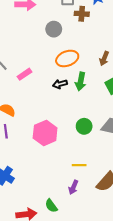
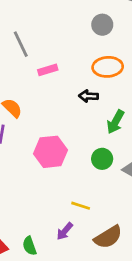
green arrow: (81, 82) -> (115, 122), moved

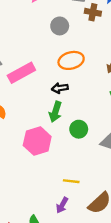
pink rectangle: (48, 70) -> (21, 73), size x1.6
green arrow: (115, 122) -> (55, 112), moved
green circle: (102, 159) -> (79, 129), moved

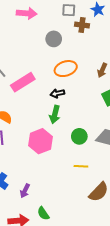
green circle: (79, 129) -> (79, 136), moved
yellow line: (71, 181) -> (81, 166), moved
purple arrow: (62, 205) -> (25, 191), moved

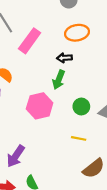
pink rectangle: (23, 82) -> (30, 41), turned -30
purple arrow: (25, 191) -> (16, 156), size x1.5

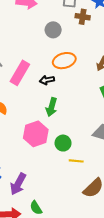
black arrow: (64, 58) -> (47, 80), moved
green circle: (81, 107) -> (63, 143), moved

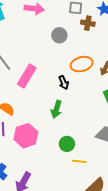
orange ellipse: (64, 61) -> (82, 64), moved
black arrow: (47, 80) -> (64, 82), moved, turned -104
pink hexagon: (36, 134) -> (26, 136), moved

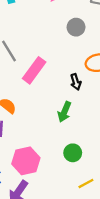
pink hexagon: (26, 136) -> (26, 161), moved
yellow line: (79, 161) -> (86, 183), moved, turned -40

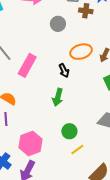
yellow line: (86, 183) -> (77, 150), moved

